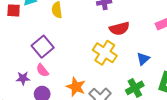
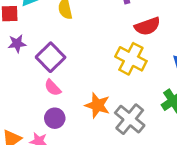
purple star: (23, 78) -> (17, 44), moved

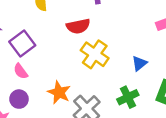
red semicircle: (147, 26) -> (78, 26), moved

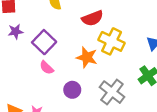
orange star: (59, 92) -> (87, 57), moved
purple circle: (19, 99) -> (72, 90), moved

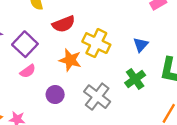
red semicircle: (92, 18) -> (64, 24), moved
pink semicircle: (47, 68) -> (28, 71), turned -80

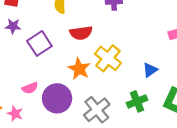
pink semicircle: (28, 71) -> (30, 88), moved
purple circle: (55, 95) -> (57, 98), size x1.6

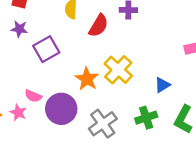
red semicircle: (81, 33) -> (99, 26), moved, turned -55
pink semicircle: (30, 88) -> (33, 96), turned 42
pink star: (15, 113) -> (18, 112), moved

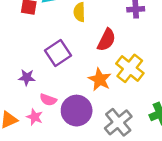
red semicircle: (99, 26) -> (106, 40), moved
purple star: (19, 29) -> (27, 77), moved

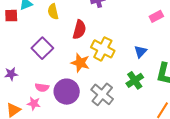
purple star: (27, 77) -> (11, 74), moved

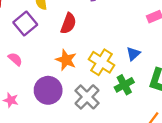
purple square: (42, 48) -> (25, 23), moved
yellow cross: (103, 49) -> (101, 62), moved
pink semicircle: (42, 87) -> (15, 59), moved, turned -152

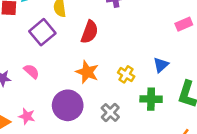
yellow cross: (101, 62) -> (126, 74), size x0.6
green cross: (124, 85) -> (151, 99), turned 30
gray cross: (87, 97) -> (110, 112), size x0.7

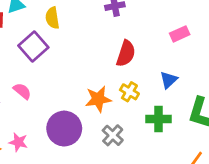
pink rectangle: (184, 24) -> (180, 34), moved
red semicircle: (90, 32) -> (126, 54), moved
orange star: (87, 72) -> (98, 99), moved, turned -30

